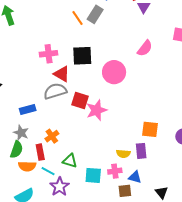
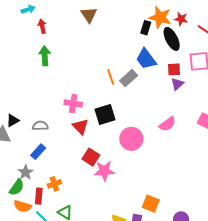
black square: (82, 56) -> (105, 114), turned -30
gray semicircle: (55, 91) -> (40, 126), moved, size x0.7
blue rectangle: (28, 109) -> (38, 152), turned -49

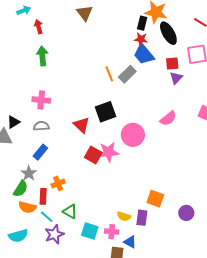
red star: (181, 19) -> (141, 39), moved
pink cross: (73, 104) -> (41, 100), moved
pink star: (104, 171) -> (109, 152), moved

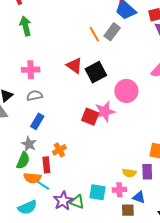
red triangle: (81, 125) -> (74, 66), moved
green triangle: (70, 211) -> (77, 202), moved
cyan line: (47, 217) -> (43, 185), moved

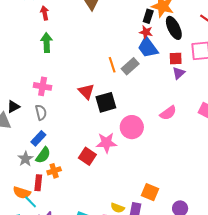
gray semicircle: (34, 96) -> (41, 112), turned 77
red square: (90, 117) -> (87, 156), moved
green semicircle: (23, 161) -> (43, 155), moved

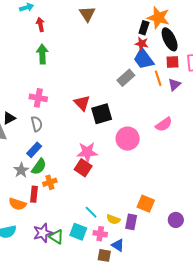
red square: (176, 58) -> (172, 62), moved
orange line: (112, 65) -> (158, 78), moved
pink star: (106, 143) -> (87, 152), moved
cyan line: (31, 202) -> (91, 212), moved

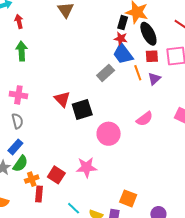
pink star: (87, 152) -> (86, 167), moved
red square: (83, 168) -> (56, 175), moved
red rectangle: (34, 194) -> (39, 194), moved

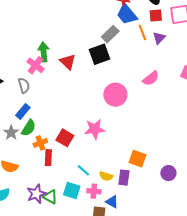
green arrow: (22, 51) -> (44, 52), moved
pink cross: (18, 95) -> (35, 65), moved, turned 30
black square: (82, 109) -> (100, 54), moved

